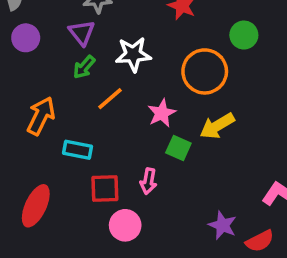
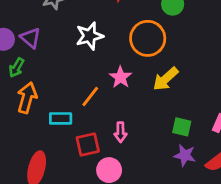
purple triangle: (82, 33) -> (31, 38), moved
green arrow: (84, 67) -> (16, 68), moved
orange line: (110, 99) -> (90, 96), moved
green square: (178, 148) -> (182, 127), moved

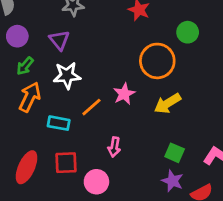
white star: (90, 36) -> (67, 75), moved
purple triangle: (31, 38) -> (59, 40), moved
red square: (88, 145) -> (66, 163), moved

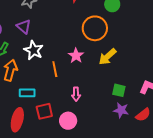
white star: (67, 75) -> (34, 50), turned -30
orange line: (91, 107) -> (55, 69), turned -49
cyan rectangle: (59, 123) -> (27, 93), moved

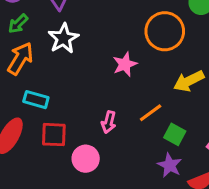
yellow arrow: (107, 57) -> (189, 81), moved
orange line: (55, 69) -> (151, 113), moved, turned 49

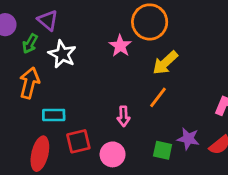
green arrow: (18, 24) -> (30, 44), moved
pink star: (125, 64) -> (120, 46), moved
yellow arrow: (189, 81) -> (165, 63), moved
green square: (175, 134) -> (163, 150), moved

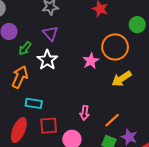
purple triangle: (48, 20) -> (50, 33), moved
orange line: (158, 97) -> (112, 120), moved

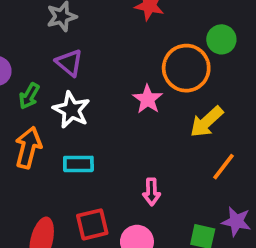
green circle: (137, 25) -> (221, 39), moved
cyan rectangle: (34, 103) -> (78, 164), moved
orange line: (112, 120) -> (223, 167), moved

